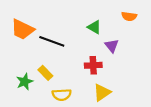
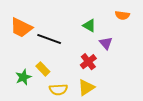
red cross: (93, 65) -> (88, 62), turned -35
yellow triangle: (102, 93) -> (86, 87), moved

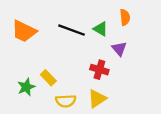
orange semicircle: (122, 15) -> (125, 17), moved, turned -104
black line: (49, 39) -> (72, 30), moved
red cross: (88, 62) -> (99, 70), turned -35

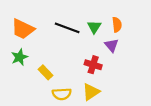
orange semicircle: (125, 17) -> (117, 25), moved
green triangle: (101, 29) -> (94, 27), turned 32
green star: (26, 87) -> (19, 57), moved

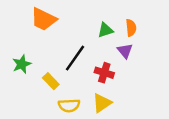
green triangle: (94, 27) -> (105, 30), turned 40
black line: (67, 28) -> (75, 58), moved, turned -75
orange trapezoid: (23, 29) -> (44, 19), moved

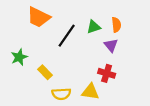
black line: (75, 58) -> (67, 36), moved
red cross: (104, 73) -> (107, 73), moved
yellow triangle: (102, 103) -> (90, 92), turned 42

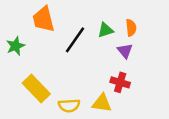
orange trapezoid: (39, 17) -> (43, 19), turned 50
green star: (19, 57) -> (16, 46), moved
yellow rectangle: (45, 72) -> (36, 88), moved, size x1.6

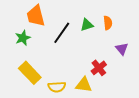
green star: (16, 46) -> (23, 38), moved
purple triangle: (125, 51) -> (122, 49), moved
red cross: (120, 82) -> (99, 68), turned 35

